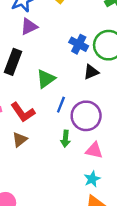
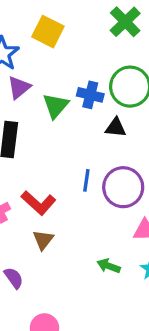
black triangle: (91, 72) -> (116, 128), turned 42
green triangle: (46, 79) -> (56, 106), moved
green arrow: (65, 139) -> (109, 266), moved, turned 119

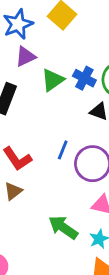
green arrow: (109, 266) -> (63, 227), size x1.5

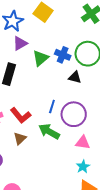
green arrow: (63, 227) -> (49, 131), moved

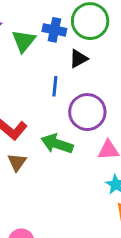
black triangle: (75, 77) -> (78, 59), turned -32
blue line: (52, 107) -> (55, 86), moved

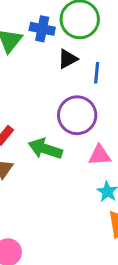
blue line: (55, 86) -> (97, 73), moved

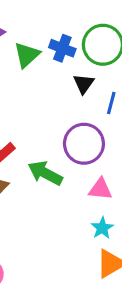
black triangle: (68, 59) -> (84, 84), turned -35

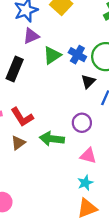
purple circle: (84, 144) -> (82, 123), size x0.7
green arrow: (45, 173) -> (52, 139), turned -30

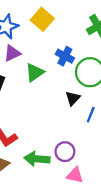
blue cross: (77, 55) -> (65, 56), moved
purple circle: (82, 123) -> (65, 152), moved

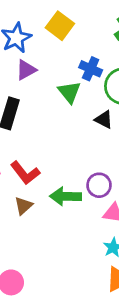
green triangle: (35, 72) -> (69, 92), moved, turned -30
black triangle: (73, 98) -> (104, 120), turned -42

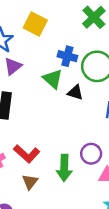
black triangle: (104, 120) -> (75, 92), moved
green arrow: (66, 196) -> (64, 168), turned -80

